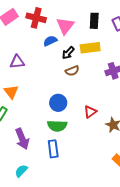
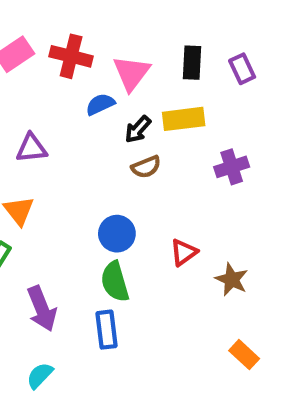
green semicircle: (57, 126) -> (115, 282), turned 72

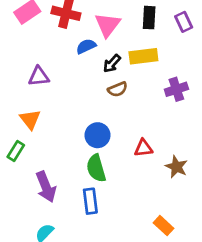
red triangle: (184, 252) -> (143, 148), turned 30
orange rectangle: (244, 355) -> (163, 226), moved

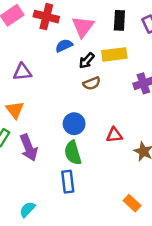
purple arrow: (46, 187) -> (29, 148), moved

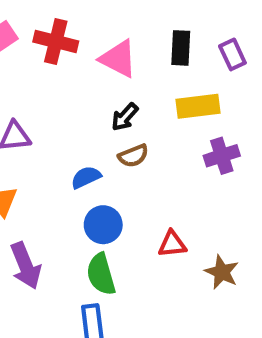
pink triangle: (83, 27) -> (118, 59), turned -40
blue semicircle: (64, 46) -> (86, 177), moved
yellow rectangle: (114, 54) -> (198, 106), moved

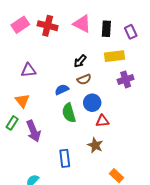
pink triangle: (118, 59) -> (82, 24), moved
blue circle: (103, 225) -> (92, 103), moved
brown star: (222, 272) -> (95, 145), moved
green semicircle: (101, 274) -> (69, 113), moved

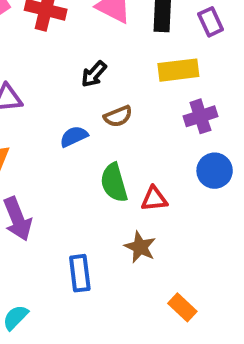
black arrow: (80, 61) -> (94, 74), moved
blue circle: (92, 103) -> (215, 171), moved
green semicircle: (69, 113) -> (114, 183), moved

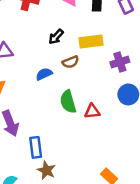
yellow rectangle: (178, 70) -> (91, 41), moved
brown star: (140, 247) -> (46, 170), moved
blue rectangle: (80, 273) -> (36, 147), moved

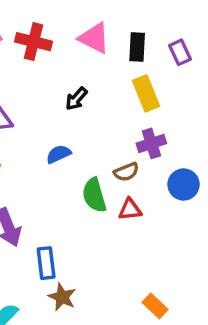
yellow rectangle: (91, 41) -> (146, 93), moved, turned 75
brown semicircle: (71, 62) -> (126, 172), moved
purple cross: (120, 62) -> (151, 143), moved

